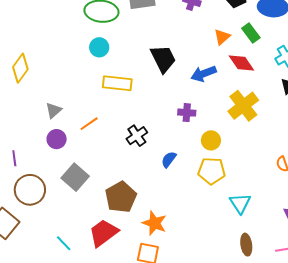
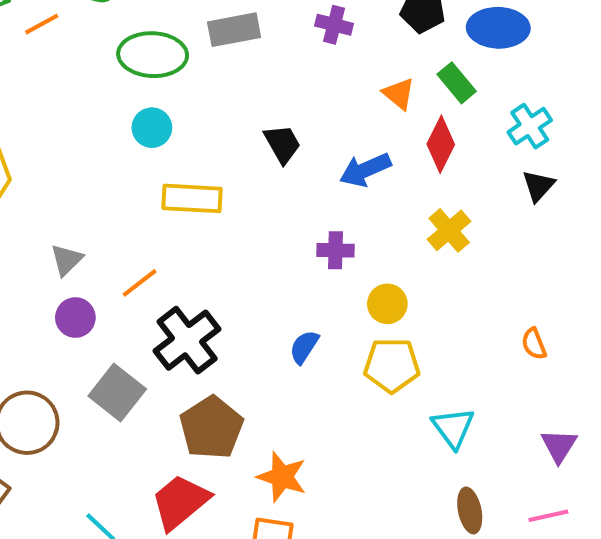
orange triangle: (222, 37) -> (399, 94), turned -36
black trapezoid: (163, 59) -> (282, 144), size x0.7
red diamond: (241, 63) -> (441, 144), turned 64
yellow cross: (243, 106) -> (449, 230), size x0.7
black cross: (137, 136) -> (187, 340), moved, size x1.5

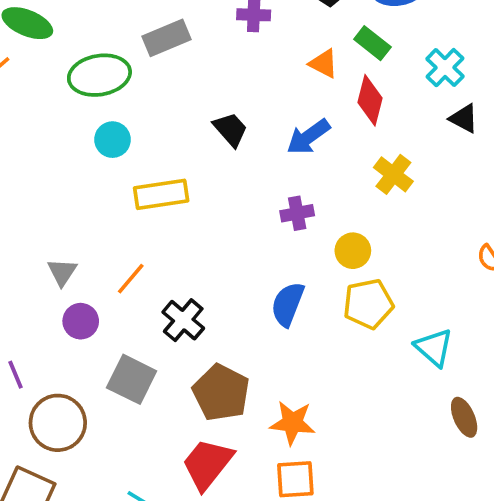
black triangle: (538, 186) -> (464, 118), turned -32
black cross: (187, 340) -> (183, 320), size x0.7
blue semicircle: (304, 347) -> (288, 304), size x1.4

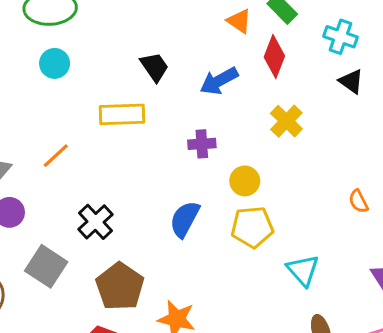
cyan cross: (445, 68) -> (341, 37), turned -32
yellow rectangle: (161, 194) -> (122, 114), moved
orange line: (131, 279) -> (56, 156), moved

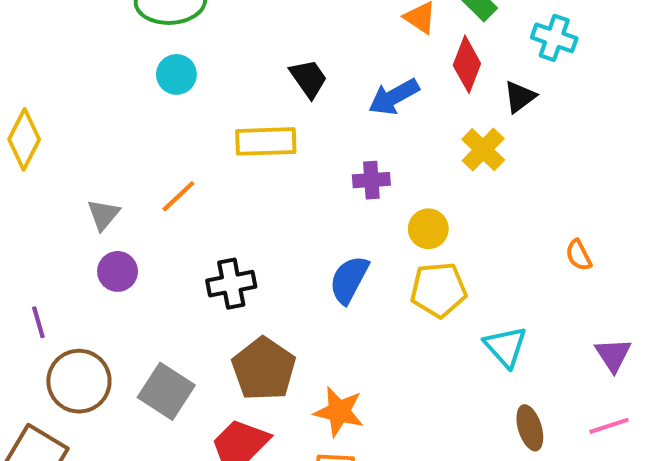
black triangle: (351, 81) -> (520, 97), moved, turned 48
black cross: (95, 222) -> (231, 284), turned 32
gray square: (46, 266) -> (166, 391), moved

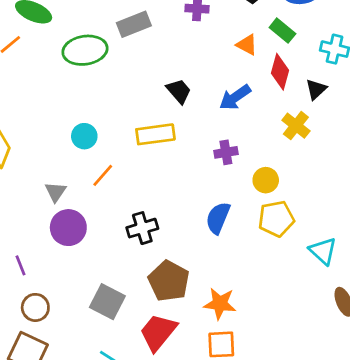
cyan circle: (176, 74) -> (84, 136), moved
purple circle: (118, 271) -> (68, 228), size x1.4
brown circle: (79, 381) -> (35, 307), moved, size x0.7

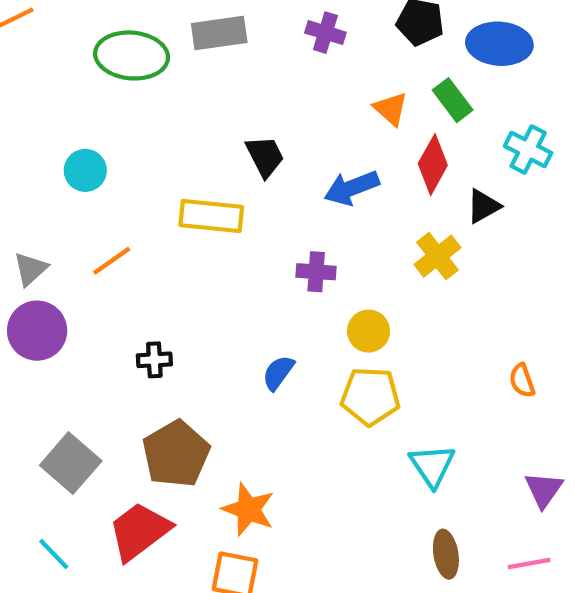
cyan circle: (84, 136) -> (85, 170), moved
blue semicircle: (218, 218) -> (278, 373), size x0.7
black cross: (142, 228) -> (154, 360), size x0.7

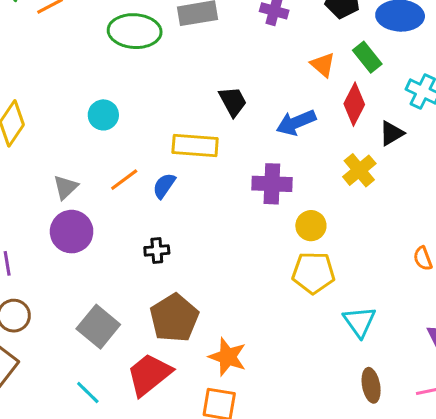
purple cross: (316, 272) -> (272, 184), size x1.4
blue semicircle: (278, 373) -> (164, 186), moved

